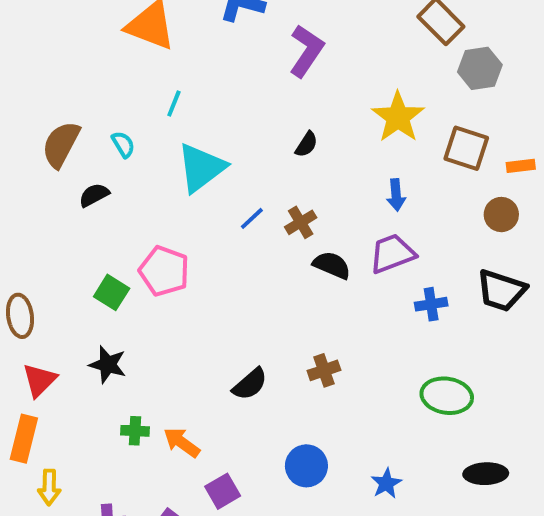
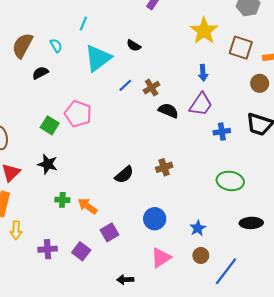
black semicircle: (306, 144) -> (134, 46), moved, turned 88
purple trapezoid: (392, 253) -> (201, 104), turned 145

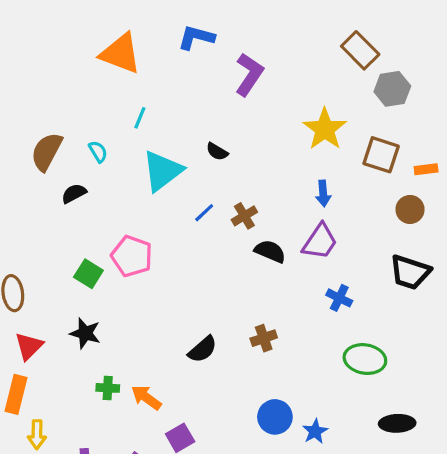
blue cross: (222, 132) -> (339, 298), moved, turned 35
blue circle: (155, 219) -> (275, 417), moved

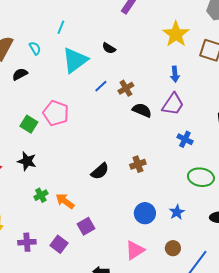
green cross: (108, 388) -> (41, 195), turned -32
blue star: (315, 431) -> (177, 212), moved

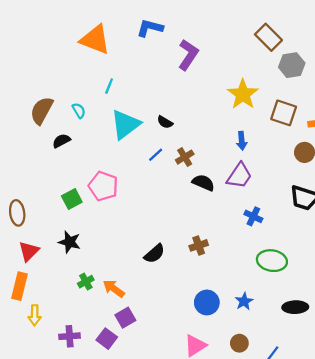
black semicircle: (109, 48) -> (165, 122), moved
green square: (29, 124) -> (72, 199), turned 30
purple square: (86, 226) -> (125, 318), moved

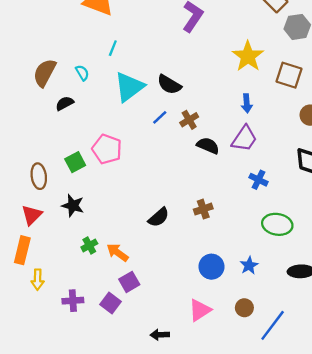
black semicircle: (165, 122) -> (169, 85), size x1.5
brown ellipse: (17, 213) -> (39, 176), moved

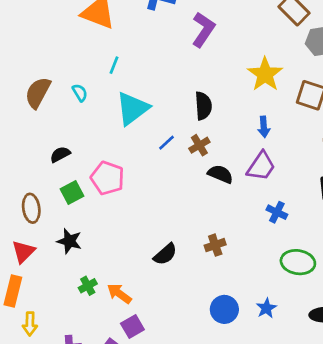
black semicircle: (169, 85) -> (203, 106), moved, turned -125
black semicircle: (65, 103) -> (60, 154), moved

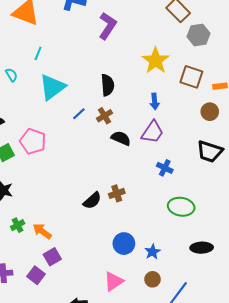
black semicircle: (165, 254) -> (92, 201), moved
blue star: (266, 308) -> (153, 252), moved

